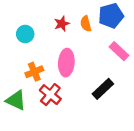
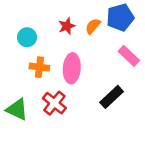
orange semicircle: (86, 24) -> (93, 26), turned 56
orange cross: (34, 72) -> (39, 67), moved, turned 30

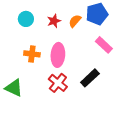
cyan circle: (27, 37) -> (26, 19), moved
red cross: (54, 103) -> (58, 83), moved

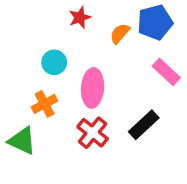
cyan circle: (26, 19) -> (54, 62), moved
red star: (54, 21) -> (80, 18), moved
orange cross: (32, 54) -> (45, 104), moved, turned -35

